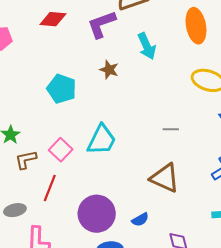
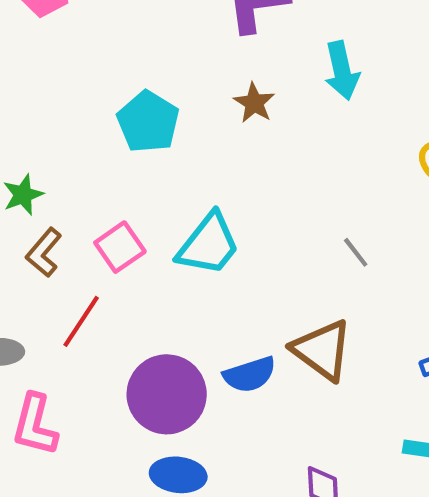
gray line: (171, 129) -> (356, 252), turned 42
brown L-shape: (26, 160) -> (44, 252), turned -50
blue semicircle: (140, 220) -> (250, 374), moved, size x1.4

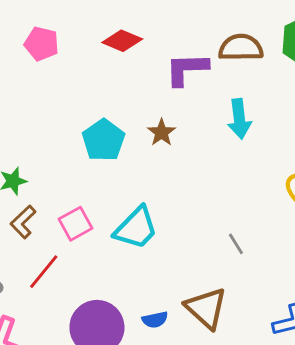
brown star: (254, 103) -> (161, 132), moved
blue semicircle: (250, 374) -> (155, 320), size x0.7

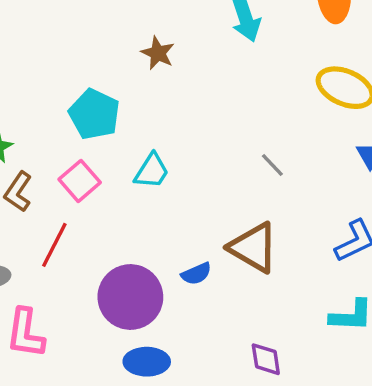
cyan pentagon: (103, 140) -> (94, 114), moved
cyan trapezoid: (136, 228) -> (152, 171), size x0.7

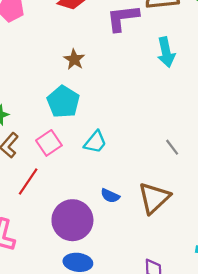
brown star: (158, 53) -> (74, 59), moved
brown triangle: (253, 248) -> (154, 198), turned 40
blue semicircle: (196, 274) -> (110, 196), moved, turned 42

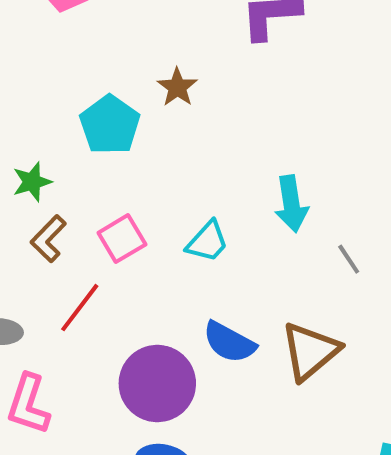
cyan arrow: (166, 52) -> (291, 204), moved
cyan pentagon: (63, 102) -> (110, 125), moved
blue semicircle: (110, 196) -> (229, 342), size x1.5

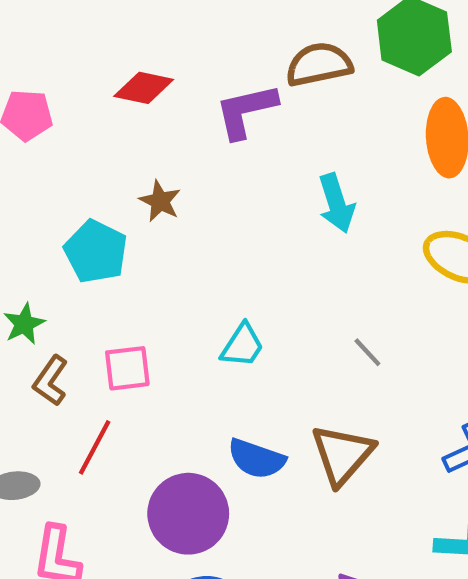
cyan arrow: (291, 204) -> (336, 203), moved
pink square: (122, 239) -> (127, 368), turned 33
cyan trapezoid: (207, 242) -> (242, 345), moved

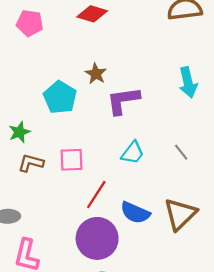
purple L-shape: (246, 111) -> (123, 101), moved
gray line: (367, 352) -> (181, 152), moved
brown L-shape: (51, 381) -> (31, 163), turned 65
red line: (95, 447) -> (96, 194), moved

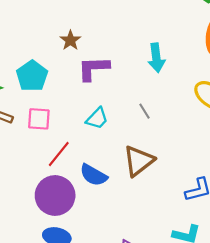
cyan pentagon: (60, 97) -> (32, 76), moved
gray line: (181, 152) -> (145, 111), moved
brown triangle: (180, 214) -> (139, 161), moved

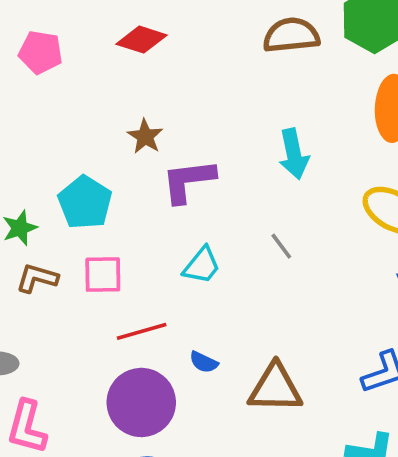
red line: (59, 154) -> (142, 331), turned 40
brown triangle: (139, 161) -> (275, 388), moved, turned 44
blue semicircle: (93, 175) -> (204, 362), size x0.6

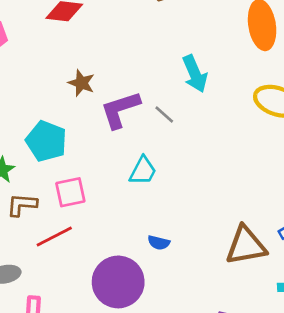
gray line: (281, 246) -> (164, 115), moved
red line: (142, 331) -> (54, 236), moved
brown triangle: (275, 388) -> (246, 246), moved

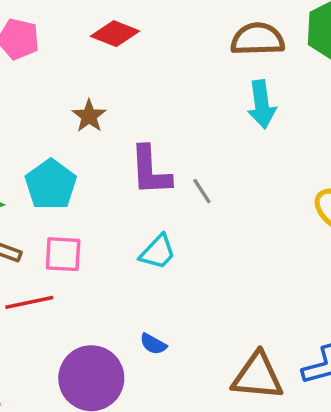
cyan arrow: (195, 74) -> (262, 104), moved
brown star: (81, 83) -> (89, 116), moved
purple L-shape: (120, 110) -> (150, 171), turned -90

